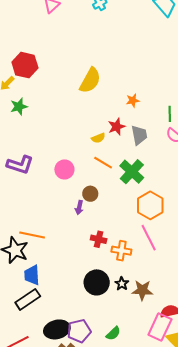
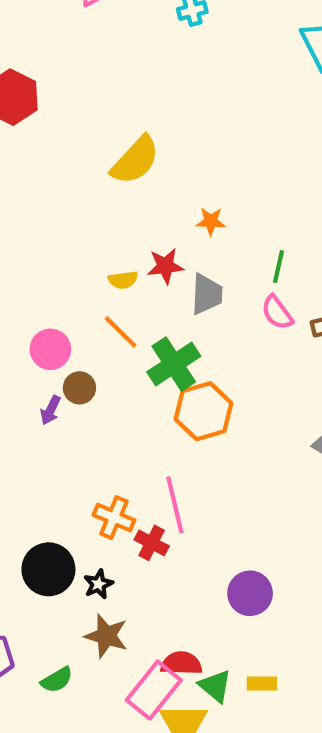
pink circle: (64, 169) -> (50, 349), moved
orange hexagon: (150, 205) -> (204, 411), moved
red cross: (99, 239) -> (152, 543), moved
brown star: (142, 290) -> (106, 636), moved

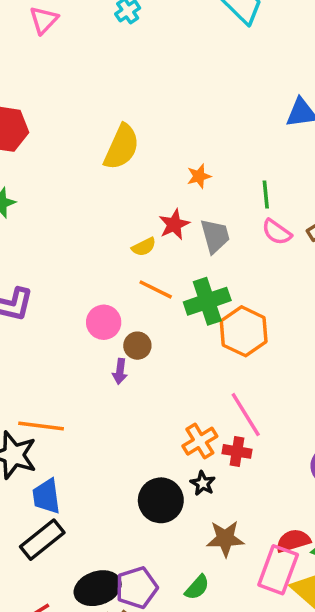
green cross: (174, 364) -> (207, 301), turned 33
orange cross: (114, 518) -> (200, 441), turned -36
black star: (98, 584) -> (203, 483), moved

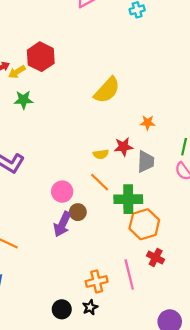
purple arrow: (120, 371) -> (62, 224), size x1.6
red cross: (237, 451) -> (156, 258), moved
black circle: (161, 500) -> (62, 309), size x0.7

